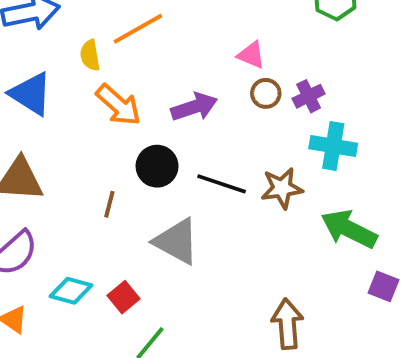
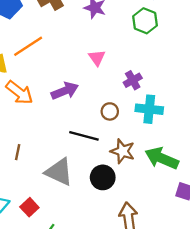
pink triangle: (251, 55) -> (97, 58), turned 36
brown circle: (266, 93) -> (110, 111), moved
black circle: (157, 166) -> (103, 177), moved
brown star: (282, 188) -> (123, 151), moved, turned 30

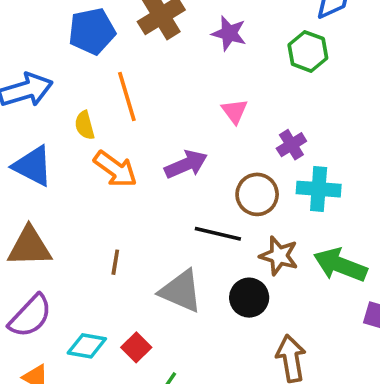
orange line: (28, 46) -> (127, 96), turned -72
brown circle: (110, 111) -> (257, 194), size x1.5

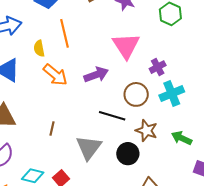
pink triangle: (235, 111) -> (126, 46), size x1.8
cyan cross: (319, 189) -> (172, 94), turned -30
green arrow: (340, 265) -> (182, 138), size x0.7
gray triangle: (181, 291) -> (89, 147), turned 40

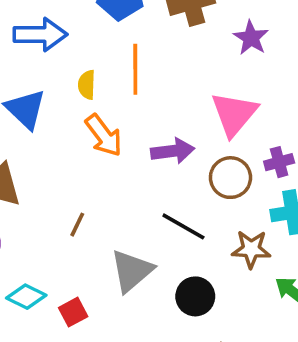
brown circle: (136, 94) -> (230, 178), moved
brown star: (147, 131) -> (251, 249), moved, turned -30

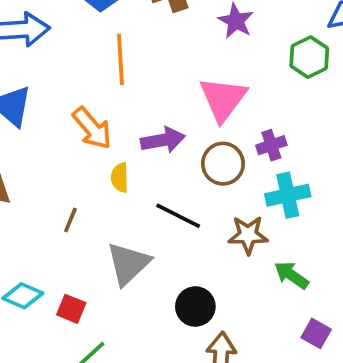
yellow semicircle: (87, 85) -> (120, 178), moved
black circle: (195, 296) -> (195, 307), moved
red square: (73, 312) -> (71, 309), turned -36

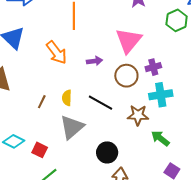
purple arrow: (163, 140) -> (94, 61), size x0.7
yellow semicircle: (120, 178) -> (67, 98), moved

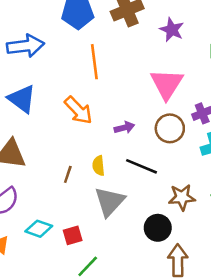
purple arrow: (94, 61) -> (124, 128), moved
brown star: (138, 115) -> (182, 197), moved
red square: (40, 150) -> (73, 235), turned -35

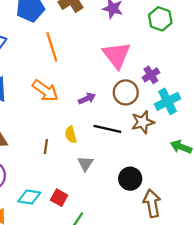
brown star: (182, 197) -> (143, 122), moved
gray triangle: (110, 202) -> (85, 164), size x0.6
red square: (73, 235) -> (59, 198), turned -35

